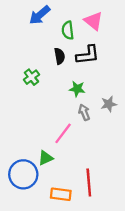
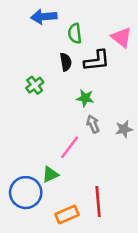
blue arrow: (40, 15) -> (44, 17), turned 35
pink triangle: (94, 21) -> (121, 37), moved
gray star: (109, 104) -> (124, 129), moved
orange rectangle: (61, 194) -> (67, 215), turned -30

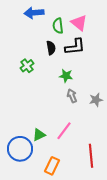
pink triangle: (121, 37) -> (79, 23), moved
pink line: (70, 147) -> (64, 131), moved
red line: (98, 202) -> (91, 156), moved
orange rectangle: (67, 215) -> (52, 166), turned -42

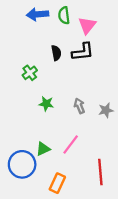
pink triangle: (79, 23) -> (87, 25), turned 30
green semicircle: (58, 26) -> (64, 15), moved
green star: (66, 76) -> (46, 104), moved

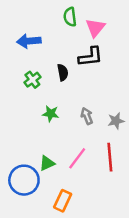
blue arrow: (37, 14) -> (29, 41), moved
black semicircle: (56, 53) -> (63, 72), moved
red line: (100, 172) -> (110, 157), moved

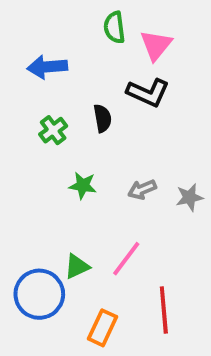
black L-shape: (90, 57) -> (148, 93), turned 30
gray arrow: (87, 116) -> (142, 189), turned -91
red line: (110, 157) -> (164, 310), moved

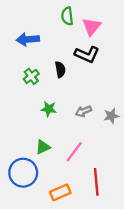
green triangle: (77, 267) -> (43, 147), moved
orange rectangle: (103, 328) -> (60, 192), turned 42

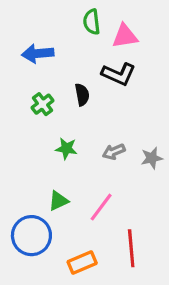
pink triangle: (92, 27) -> (125, 36), turned 42

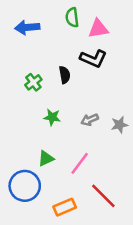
blue arrow: (38, 53) -> (27, 27), moved
red line: (131, 248) -> (103, 196), turned -40

